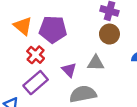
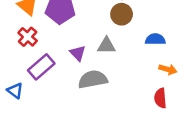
red cross: (36, 55) -> (28, 37), moved

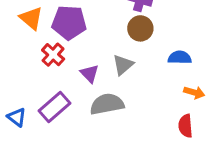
red cross: (28, 37) -> (53, 55), moved
gray triangle: (106, 46) -> (123, 65), turned -42
purple rectangle: (41, 67) -> (55, 107), moved

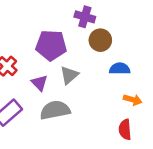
purple pentagon: (69, 23) -> (51, 45), moved
brown circle: (140, 28) -> (100, 40), moved

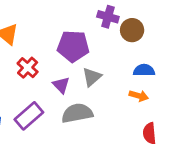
brown circle: (100, 40) -> (132, 30), moved
orange arrow: (133, 100) -> (139, 96), moved

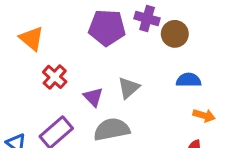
purple pentagon: (73, 46) -> (107, 28), moved
orange arrow: (139, 96) -> (204, 115), moved

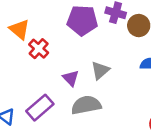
red cross: (55, 77) -> (39, 49), moved

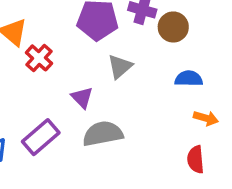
gray triangle: (100, 70) -> (120, 67), moved

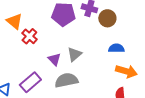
gray triangle: (120, 67) -> (74, 54), moved
orange arrow: (206, 118) -> (126, 71), size x1.5

